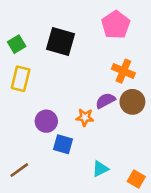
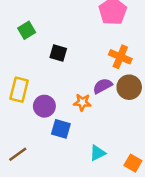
black square: (60, 41) -> (58, 53), moved, size x0.6
green square: (17, 44) -> (27, 30), moved
yellow rectangle: (21, 79) -> (19, 90), moved

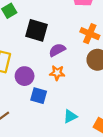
black square: (58, 53) -> (36, 30), size x1.5
purple semicircle: (103, 86) -> (57, 50), moved

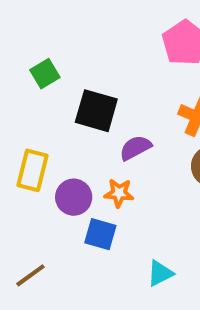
orange star: (57, 73) -> (119, 193), moved

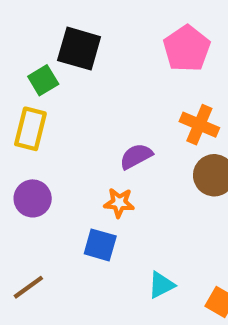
black square: (96, 111) -> (79, 49), moved
yellow rectangle: (33, 170) -> (30, 129), moved
purple circle: (74, 197) -> (33, 198), moved

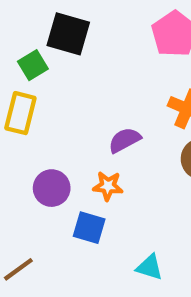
purple circle: (33, 198) -> (52, 188), moved
cyan triangle: (161, 285) -> (150, 267), turned 44

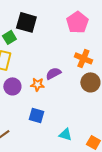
orange star: (108, 186) -> (37, 84), moved
purple circle: (52, 188) -> (12, 86), moved

